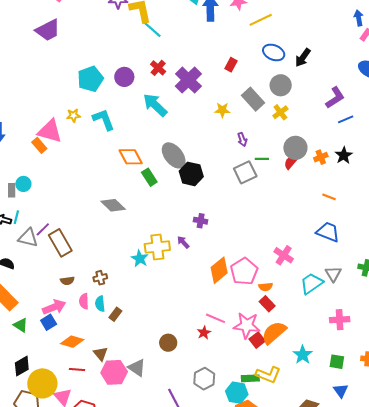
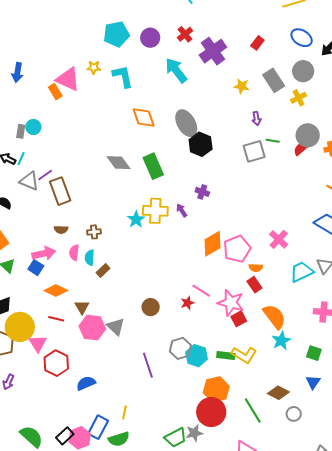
green rectangle: (149, 177) -> (153, 166), moved, size x1.4
blue square: (49, 322) -> (36, 268), turned -35
orange semicircle: (274, 333) -> (274, 317), moved, turned 84
cyan hexagon: (237, 393) -> (197, 356), moved

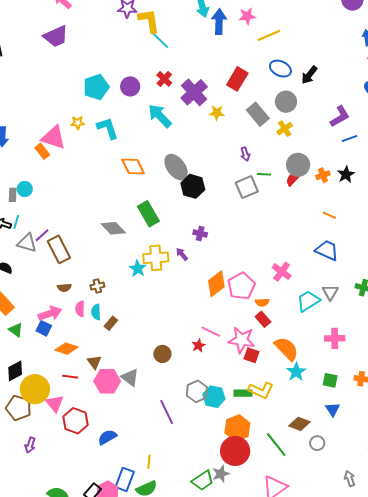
red rectangle: (257, 43) -> (237, 79), size x1.6
yellow star: (242, 86) -> (217, 113), moved
gray diamond: (118, 163) -> (113, 228), moved
red square: (239, 319) -> (251, 355), turned -35

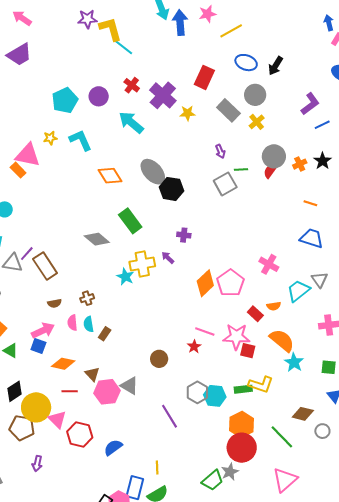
orange semicircle: (262, 302) -> (274, 306), moved

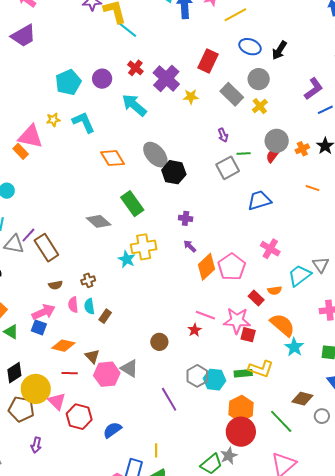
blue trapezoid: (312, 238) -> (259, 200), moved, turned -35
purple arrow: (168, 258) -> (190, 246), moved

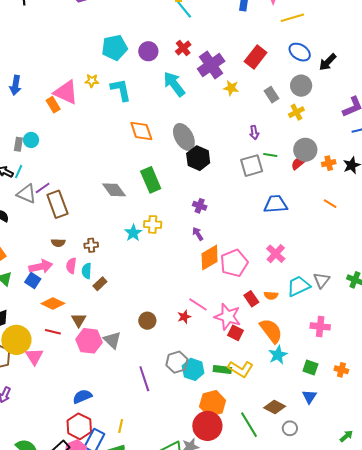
gray rectangle: (232, 94) -> (272, 95), size x0.7
yellow cross: (144, 247) -> (153, 224), size x0.7
red hexagon: (79, 417) -> (79, 426), moved

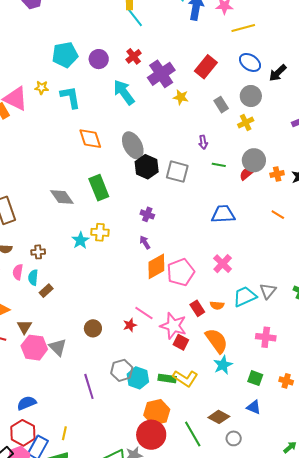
gray square: (252, 166) -> (177, 172), moved, turned 30
blue triangle: (309, 397) -> (254, 407), turned -42

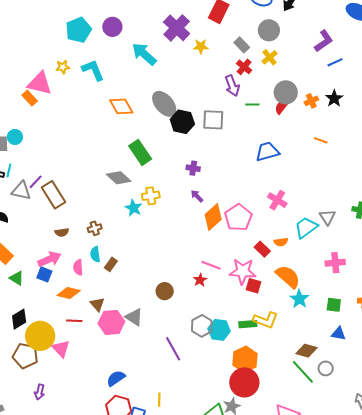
red cross: (134, 56) -> (244, 67), moved
purple arrow: (203, 142) -> (232, 86), size x1.5
gray diamond: (62, 197) -> (119, 178), moved
pink semicircle: (18, 272) -> (78, 267), moved
green line: (193, 434) -> (303, 372), moved

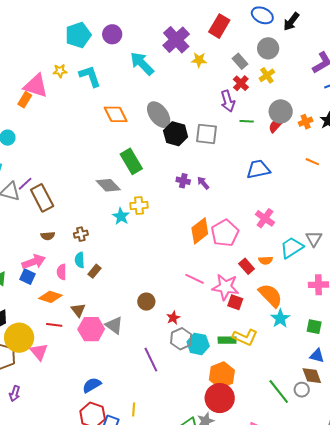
orange rectangle: (30, 98) -> (25, 100), turned 70
purple arrow: (197, 196) -> (203, 183), moved
red star: (200, 280) -> (173, 318), moved
brown diamond: (307, 351) -> (312, 376), moved, turned 50

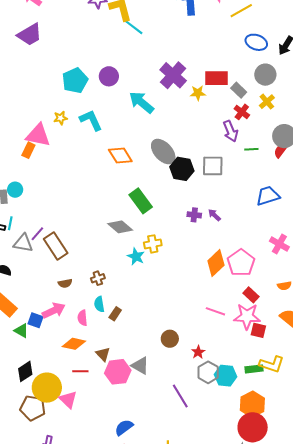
red rectangle: (219, 26) -> (216, 78), moved, turned 65
red rectangle: (247, 266) -> (251, 295), moved
blue square: (28, 277) -> (35, 320), moved

